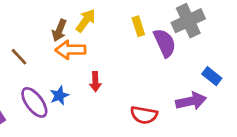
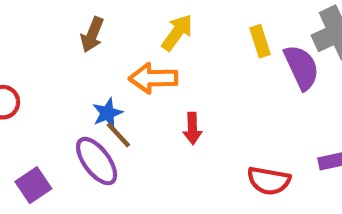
brown arrow: (59, 30) -> (92, 35), moved
brown line: (19, 57) -> (118, 135), moved
blue star: (59, 96) -> (107, 113), moved

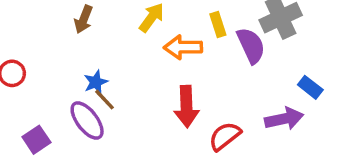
orange arrow: (153, 78) -> (183, 47), moved
red arrow: (192, 128) -> (186, 107), moved, size x1.6
red semicircle: (269, 181) -> (225, 136), turned 132

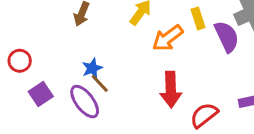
orange arrow: (183, 47) -> (168, 38), turned -36
purple square: (36, 140) -> (41, 94), moved

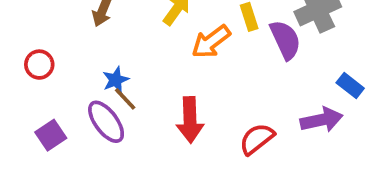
red circle: (20, 61) -> (39, 65), moved
red arrow: (171, 89) -> (190, 120), moved
purple square: (41, 94) -> (51, 135), moved

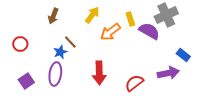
purple semicircle: (285, 40) -> (149, 31), turned -35
brown line: (125, 99) -> (70, 42), moved
purple ellipse: (106, 122) -> (55, 74), turned 45

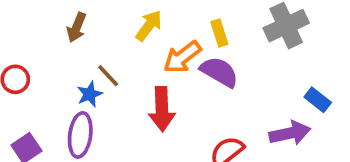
purple semicircle: (149, 31) -> (219, 72), moved
red arrow: (99, 73) -> (162, 109), moved

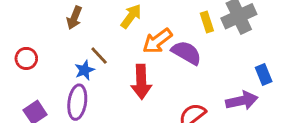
yellow rectangle: (219, 33) -> (207, 22), moved
blue rectangle: (318, 100) -> (264, 74), turned 30

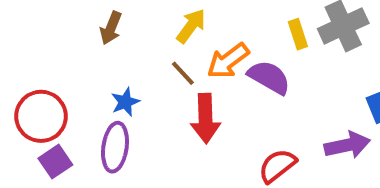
brown line: (99, 56) -> (183, 73), moved
red circle: (26, 58) -> (41, 116), moved, size x1.6

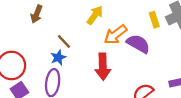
brown arrow: (111, 28) -> (37, 14), moved
brown line: (183, 73) -> (64, 41), moved

